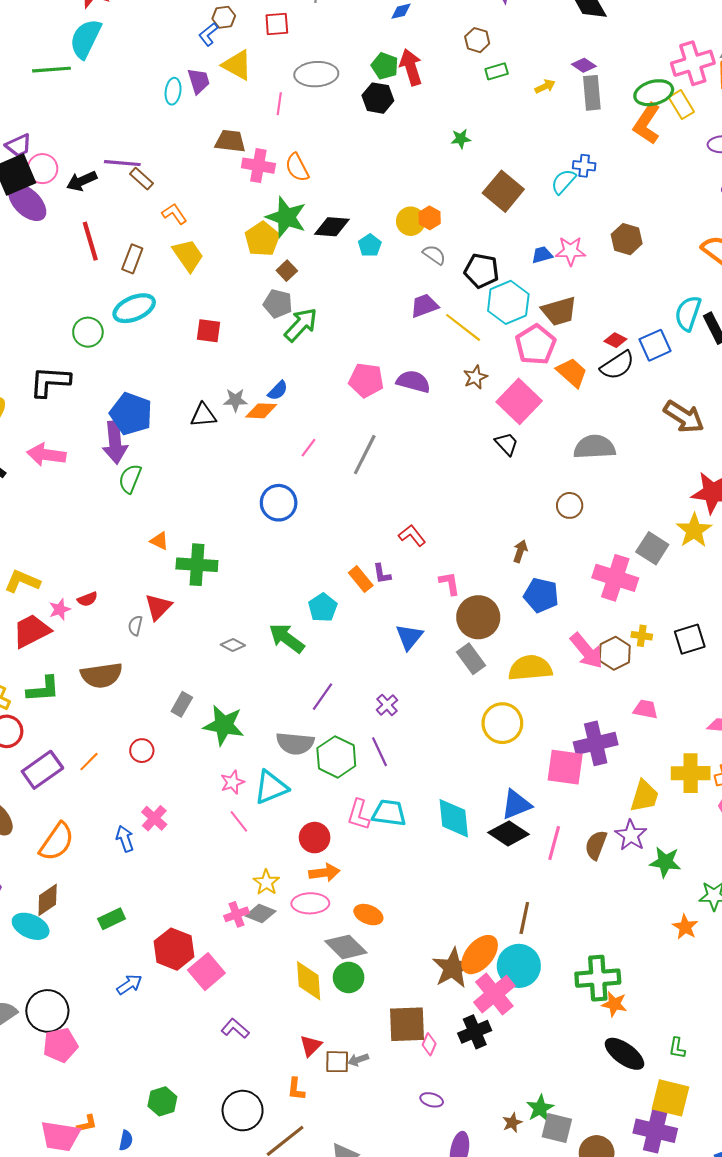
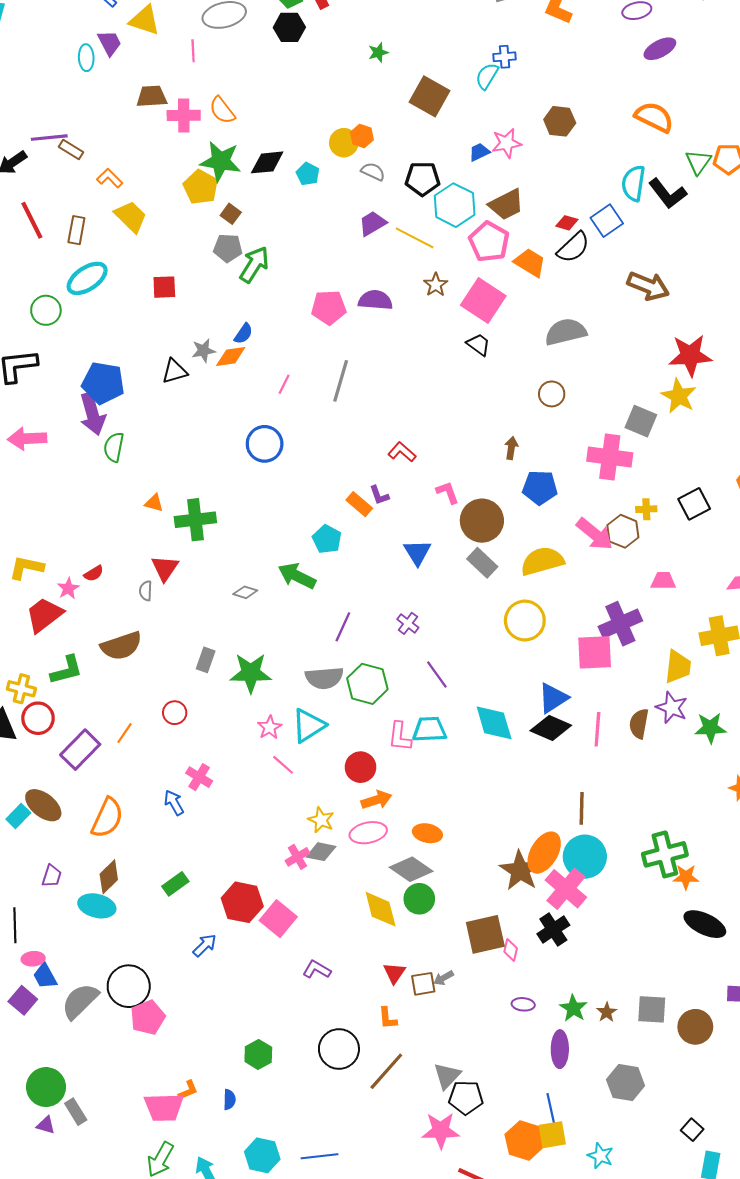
purple line: (380, 752) -> (437, 675), moved
green star: (540, 1108) -> (573, 1008), moved

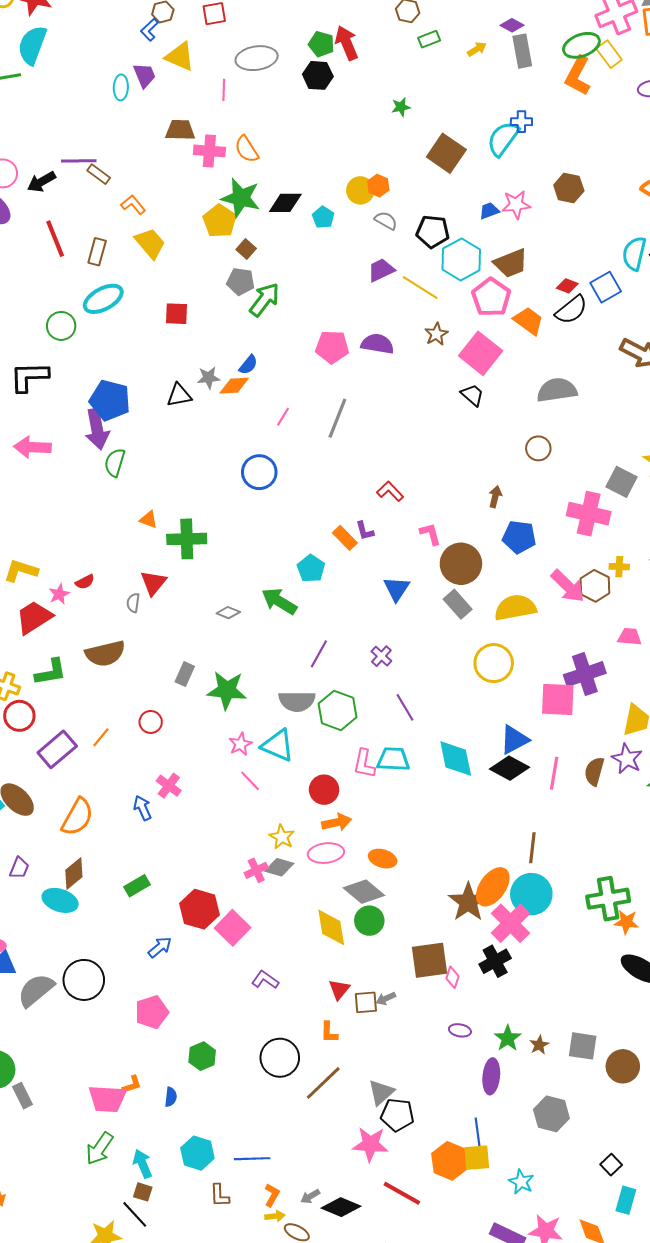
cyan semicircle: (487, 76) -> (503, 139), size x1.4
cyan triangle: (308, 725) -> (278, 745), turned 51
pink pentagon: (148, 1017) -> (152, 1012), moved

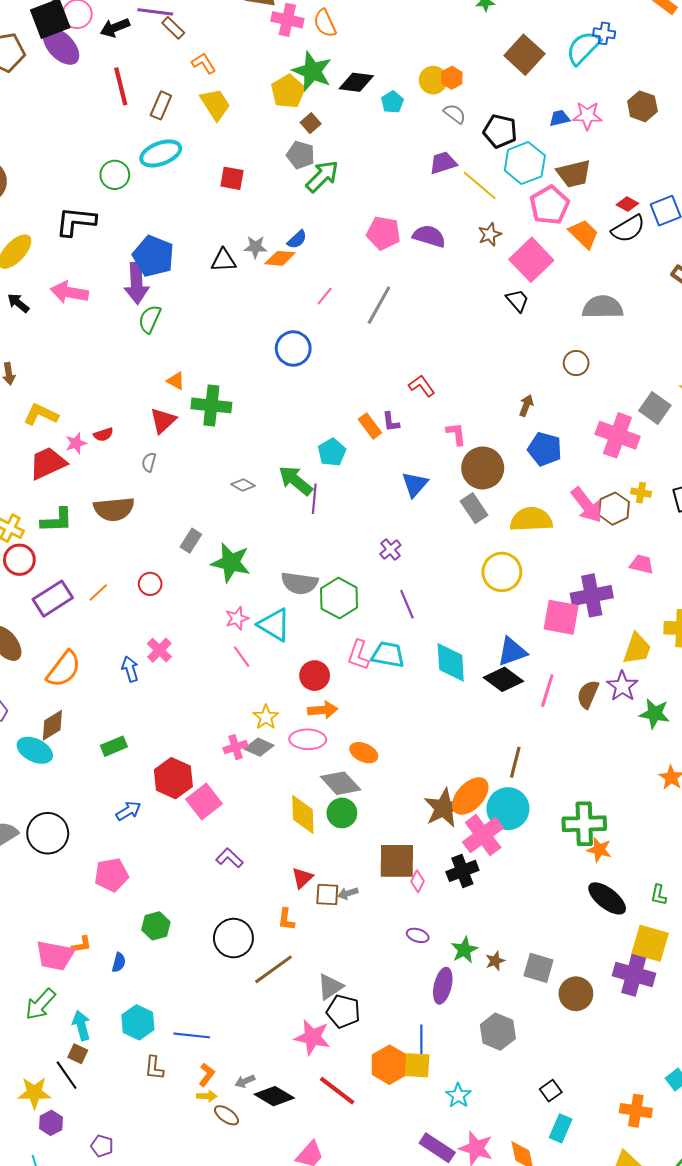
red triangle: (153, 583) -> (163, 420), moved
purple line: (319, 654) -> (314, 499), moved, turned -32

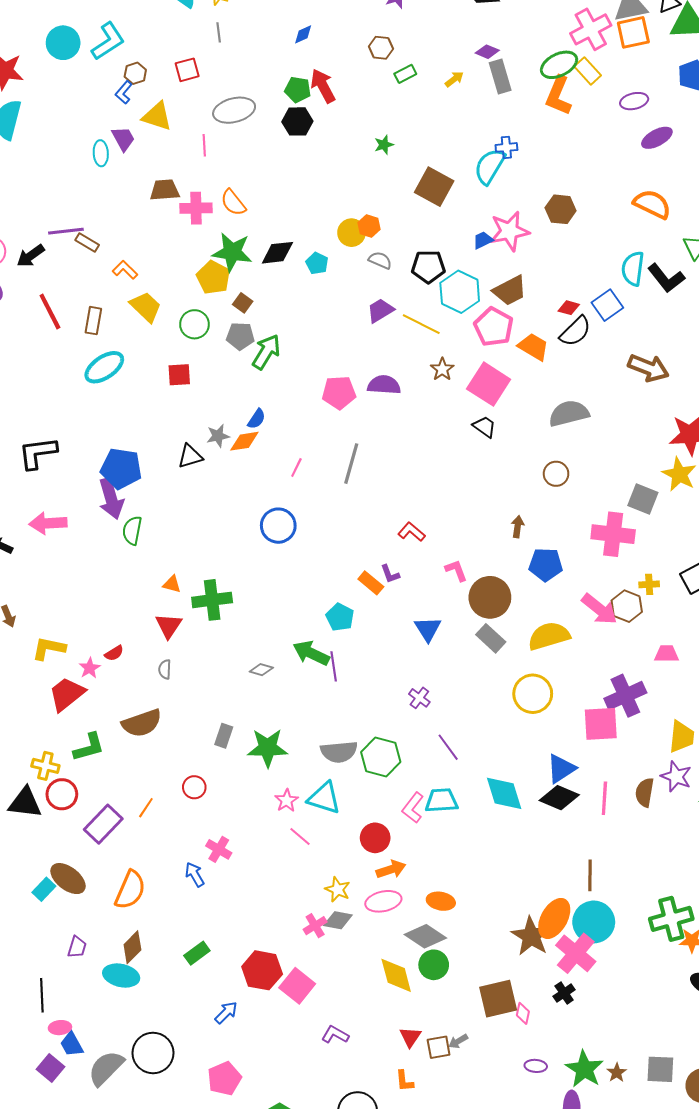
pink star: (587, 116) -> (509, 231), size x1.4
green circle: (115, 175) -> (194, 324), moved
pink L-shape: (358, 655) -> (413, 808), turned 32
black cross: (462, 871) -> (564, 993), size x0.7
green star: (464, 950) -> (584, 1069), size x1.4

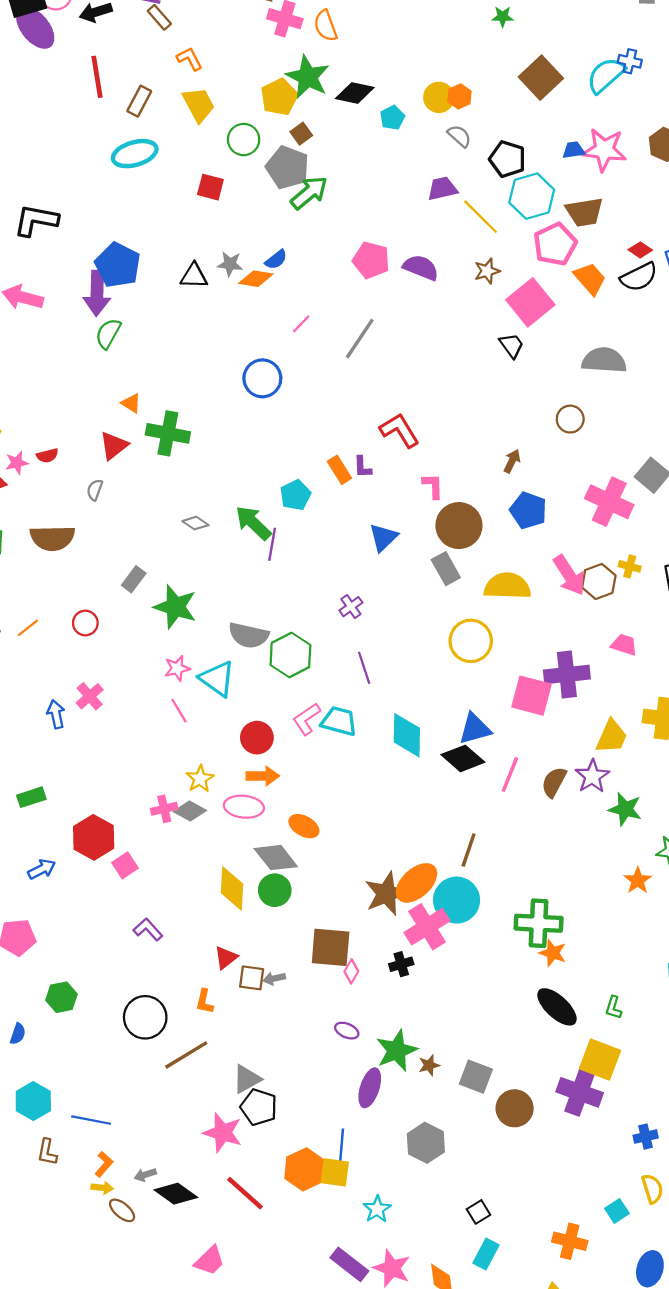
gray pentagon: (240, 336) -> (287, 167), size x1.4
red L-shape: (412, 532) -> (399, 430), size x1.4
pink square: (297, 986) -> (125, 865), size x0.7

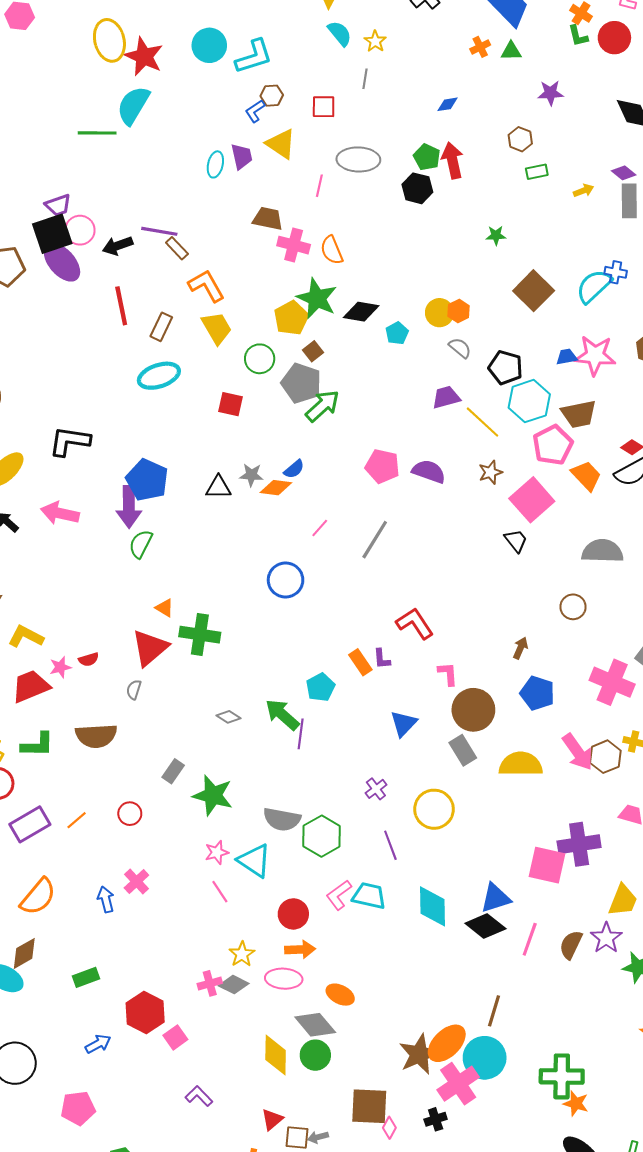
orange L-shape: (190, 59) -> (207, 286), size x1.5
red triangle: (114, 446) -> (150, 648), size x1.4
yellow circle: (471, 641) -> (434, 809), moved

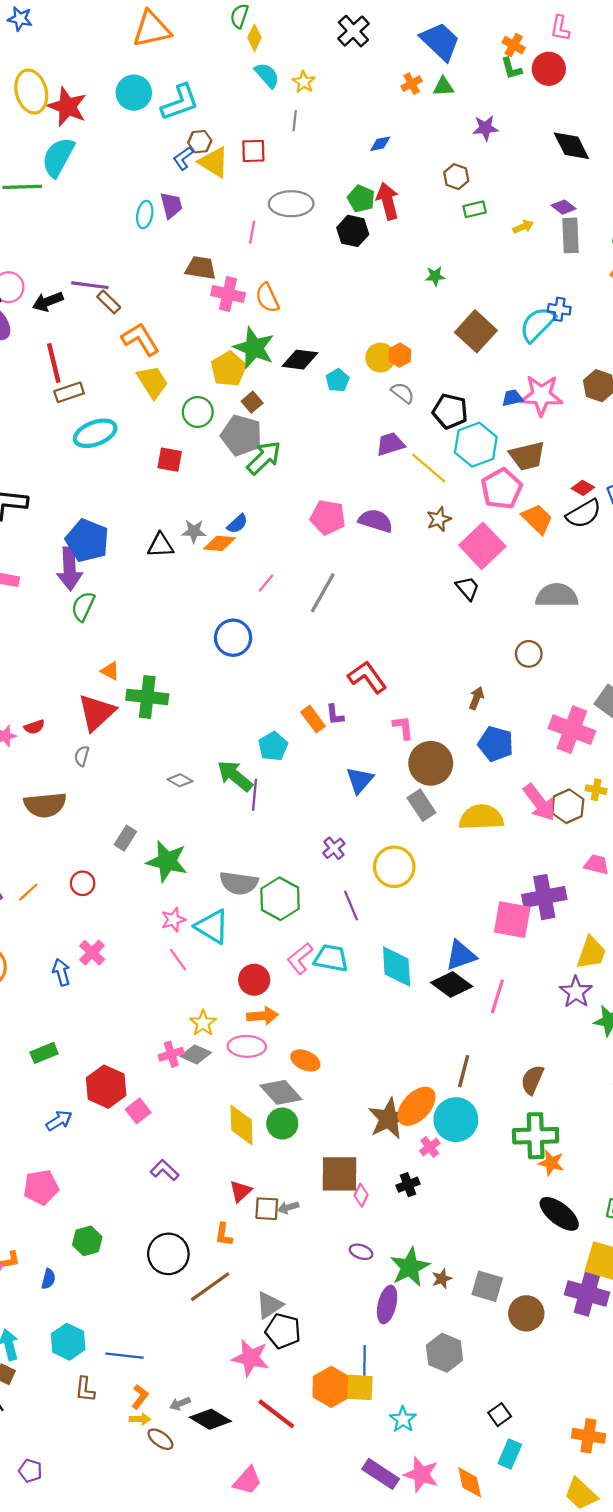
yellow triangle: (281, 144) -> (214, 162), moved
brown rectangle: (161, 327) -> (69, 392), moved, turned 48
brown semicircle: (571, 945) -> (532, 1080), moved
pink cross: (458, 1084) -> (430, 1147), size x0.5

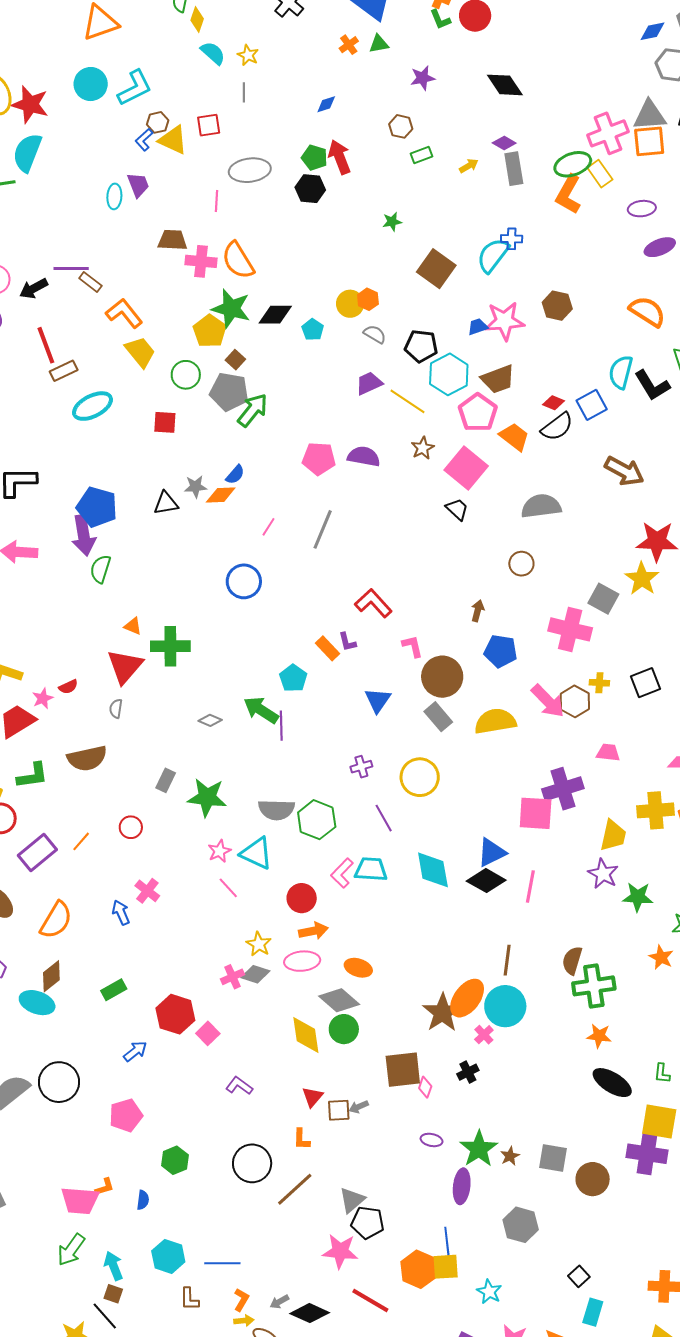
orange semicircle: (267, 298) -> (238, 260), size x1.4
purple cross: (334, 848) -> (361, 767), turned 30
green cross: (536, 1136) -> (594, 986), moved

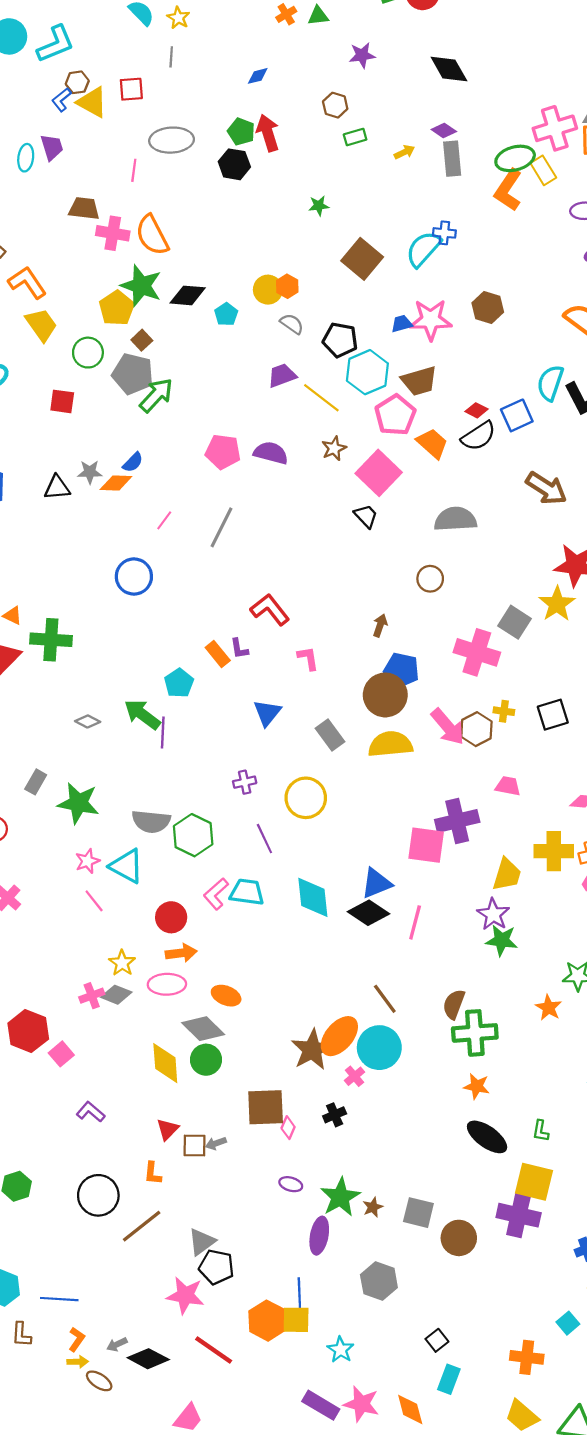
brown circle: (442, 677) -> (385, 695), moved
green star: (638, 897) -> (502, 940), moved
brown line: (507, 960) -> (385, 999), turned -48

